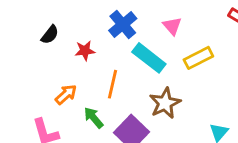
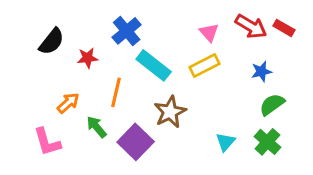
pink triangle: (172, 26) -> (209, 32), moved
black semicircle: (50, 35) -> (52, 41), size x1.4

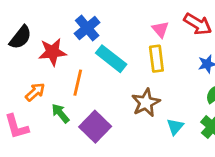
red star: (88, 58) -> (52, 52), size x1.5
yellow rectangle: (204, 65) -> (156, 59), turned -70
brown star: (170, 112) -> (146, 103), moved

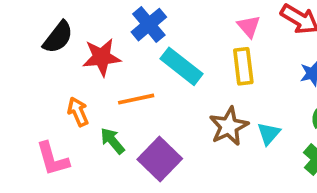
orange line: (78, 83) -> (136, 99), turned 65
orange arrow: (35, 92) -> (78, 112), turned -72
cyan triangle: (175, 127) -> (269, 134), moved

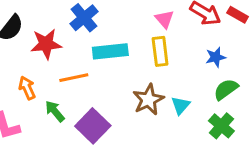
cyan rectangle: (182, 66) -> (110, 51), turned -44

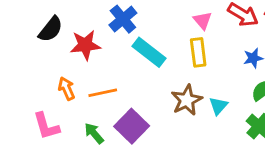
cyan rectangle: (110, 51) -> (149, 52), turned 44
orange line: (74, 78) -> (103, 93), moved
green arrow: (55, 111) -> (94, 133), moved

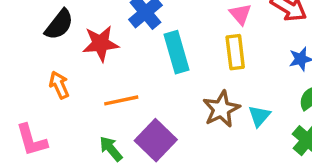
cyan rectangle: (149, 52) -> (176, 52), turned 36
orange arrow: (67, 88) -> (59, 85), moved
pink L-shape: (46, 126) -> (32, 140), moved

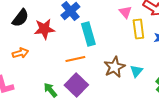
yellow rectangle: (235, 52) -> (138, 29), moved
orange arrow: (59, 85) -> (20, 53), turned 98
orange line: (121, 100) -> (75, 59), moved

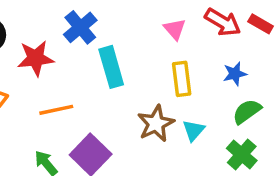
yellow rectangle: (138, 29) -> (182, 79), moved
orange line: (75, 59) -> (56, 110), moved

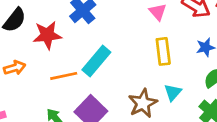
cyan rectangle: (111, 67) -> (96, 61), moved, turned 56
brown star: (156, 124) -> (143, 103), moved

